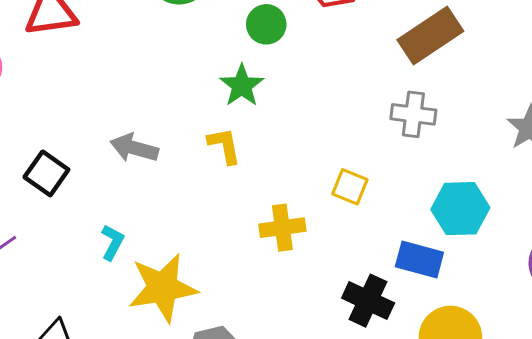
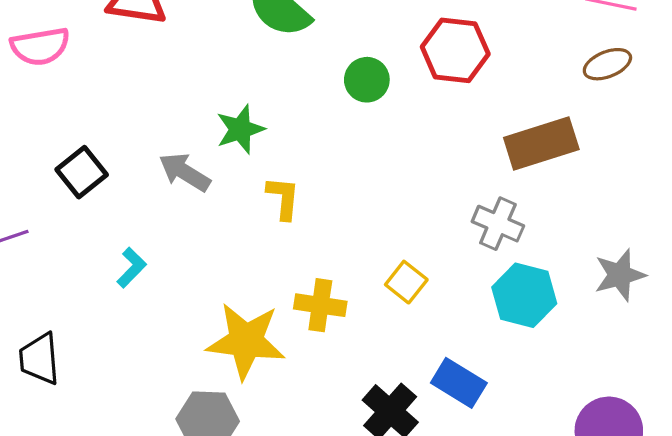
green star: (242, 86) -> (240, 129), moved
cyan hexagon: (460, 209) -> (524, 295), moved
yellow star: (163, 288) -> (246, 341), moved

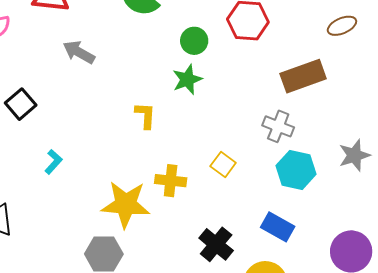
green star: (240, 129) -> (187, 79), moved
gray arrow: (185, 172) -> (79, 52), moved
blue rectangle: (459, 383) -> (278, 227), moved

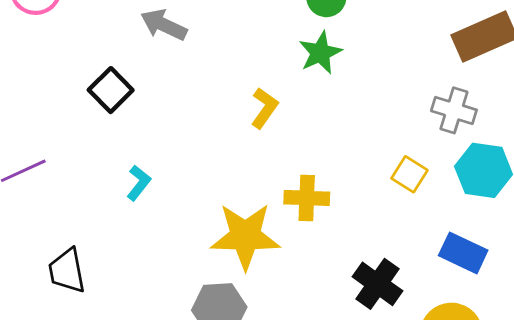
black square: (21, 104) -> (111, 90), moved
yellow L-shape: (145, 115) -> (264, 108), turned 36
yellow square: (223, 164) -> (409, 174), moved

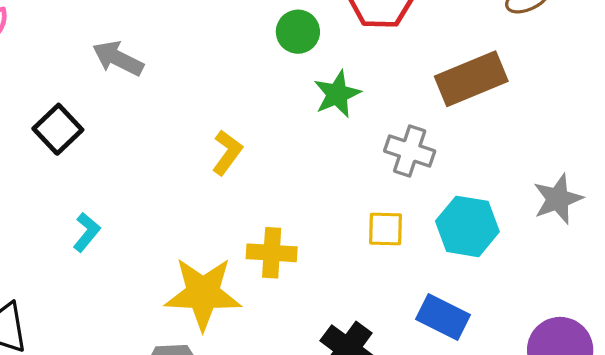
green star: (320, 53) -> (337, 94), moved
gray cross: (454, 110) -> (410, 151), moved
yellow square: (409, 174) -> (386, 229), turned -32

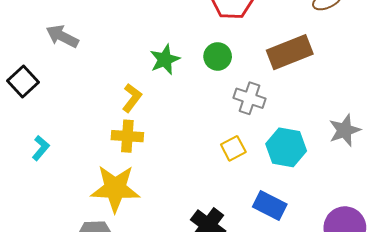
green circle: (298, 32) -> (218, 56), moved
green star: (337, 94) -> (165, 60), moved
yellow square: (386, 229) -> (233, 148), turned -30
yellow cross: (272, 253) -> (127, 136), moved

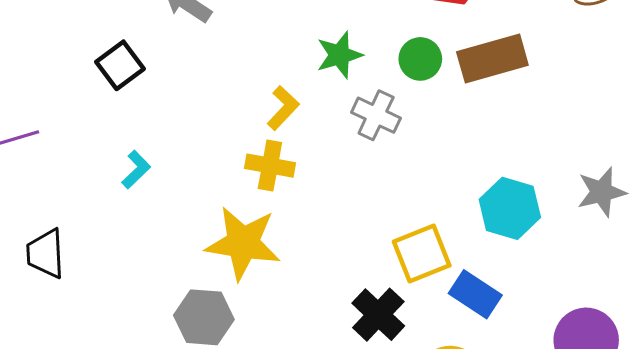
brown rectangle: (290, 52) -> (492, 59), moved
gray cross: (249, 98) -> (376, 115), moved
yellow square: (233, 148) -> (422, 254), moved, size x1.5

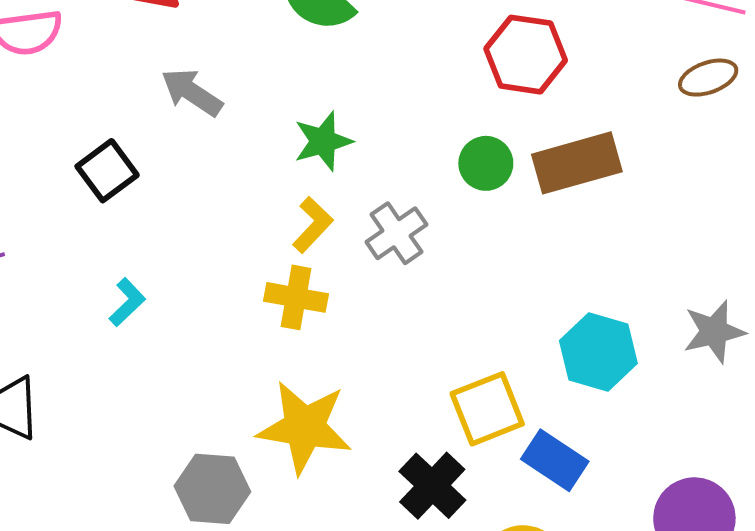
green star: (339, 55) -> (323, 141), moved
gray cross: (376, 115) -> (396, 233), moved, turned 30
yellow star: (243, 243) -> (305, 427), moved

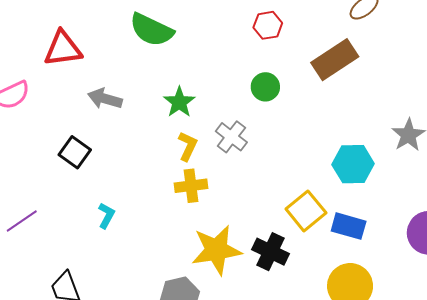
red hexagon: (526, 55) -> (268, 25), size x0.7
brown rectangle: (577, 163) -> (335, 60), moved
black cross: (432, 486) -> (271, 252), moved

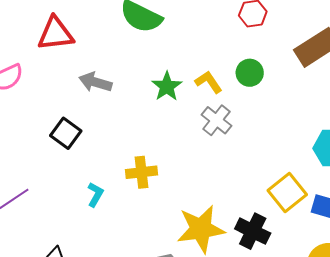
yellow L-shape: (188, 146) -> (209, 82), moved, turned -60
yellow cross: (191, 186) -> (141, 172), moved

